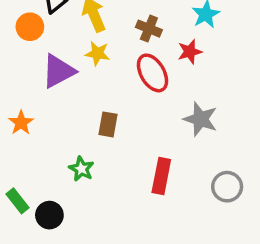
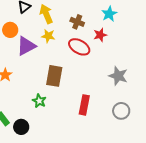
orange circle: (30, 27) -> (10, 30), moved
red ellipse: (152, 73) -> (79, 47), turned -30
gray star: (200, 119) -> (118, 76), moved
brown rectangle: (108, 124) -> (54, 76), size x1.5

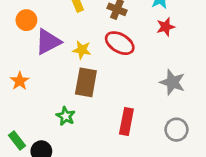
red star: (100, 35) -> (166, 27), moved
yellow star: (48, 36) -> (82, 50), moved

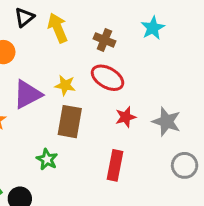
red star: (166, 27) -> (126, 117), moved
purple triangle: (48, 42) -> (27, 94), moved
gray circle: (176, 130) -> (185, 165), moved

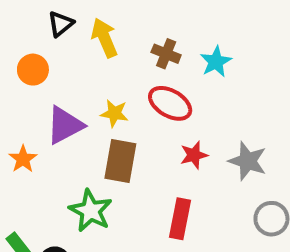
cyan star: (153, 28) -> (216, 62), moved
green star: (47, 159) -> (91, 211), size x1.5

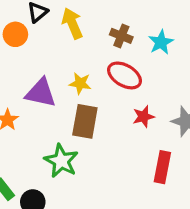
orange circle: (33, 70) -> (15, 34), moved
purple triangle: (65, 125) -> (41, 93), turned 40
red rectangle: (180, 219) -> (162, 167), moved

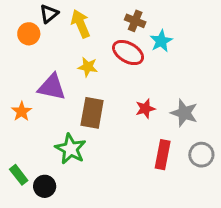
brown cross: (121, 36) -> (135, 21), moved
red ellipse: (125, 75) -> (128, 53), moved
yellow star: (80, 83) -> (88, 67), moved

